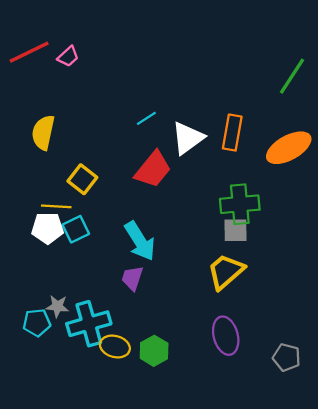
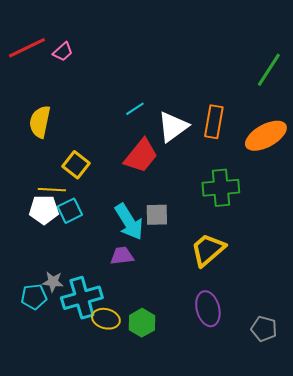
gray square: (235, 230) -> (157, 215), moved
purple trapezoid: (132, 278) -> (122, 256), turned 65

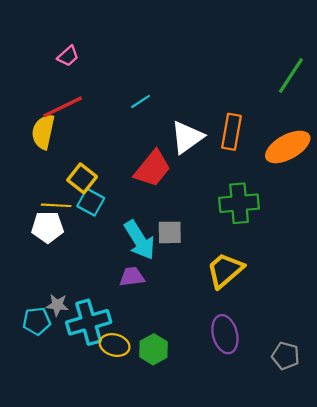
red line: (27, 48) -> (63, 107), moved
cyan line: (135, 109) -> (141, 101), moved
cyan square: (70, 211) -> (91, 202), moved, turned -35

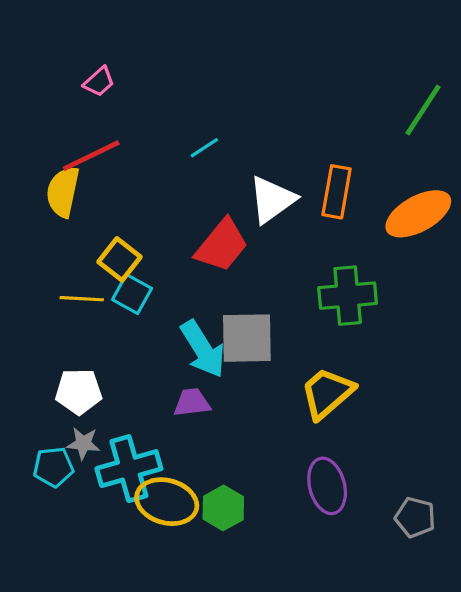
white pentagon: (47, 227) -> (79, 392), moved
gray square: (170, 232) -> (247, 338), size x1.5
yellow ellipse: (115, 345) -> (167, 502), size x1.4

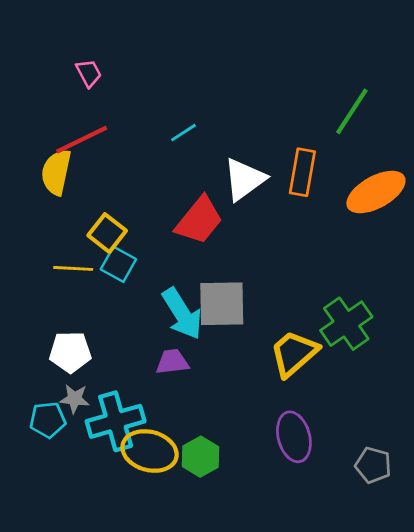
pink trapezoid: (99, 82) -> (89, 73), turned -76
green line: (423, 110) -> (352, 111), moved
green cross: (348, 296) -> (346, 324), moved, turned -30

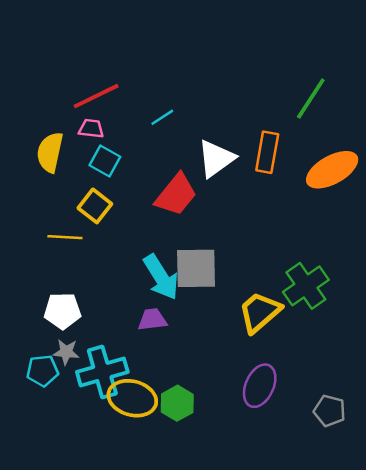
pink trapezoid: (89, 73) -> (91, 129), moved, turned -55
red line: (82, 140) -> (96, 96), moved
cyan square: (118, 264) -> (105, 161), moved
purple ellipse: (294, 437) -> (260, 386), turned 39

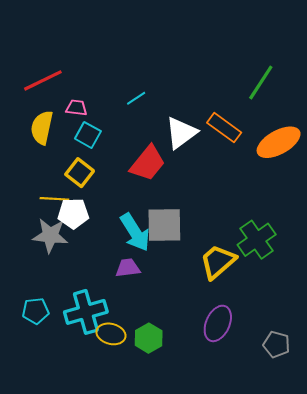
red line: (96, 96) -> (43, 80), moved
orange rectangle: (267, 152) -> (224, 128), turned -64
white pentagon: (62, 311) -> (73, 213), moved
gray star: (66, 352) -> (50, 235), moved, size x1.6
yellow ellipse: (132, 398) -> (111, 334), size x0.7

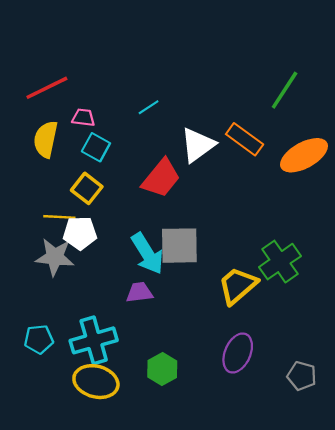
yellow ellipse: (111, 334) -> (96, 382), moved, size x1.4

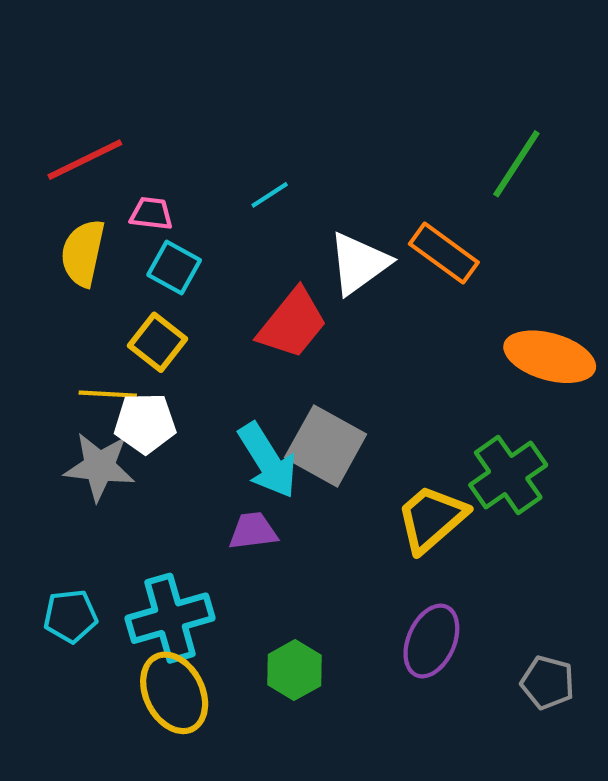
orange ellipse: (304, 155) -> (550, 357), moved, turned 45
gray square: (179, 246) -> (326, 446), turned 30
yellow ellipse: (96, 382) -> (174, 693), turned 48

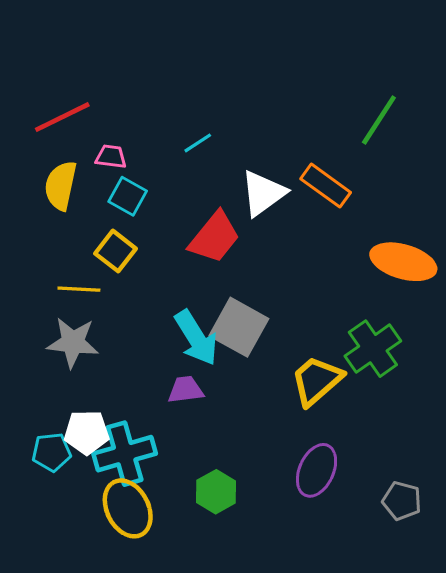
white pentagon: (145, 423) -> (87, 432), moved

